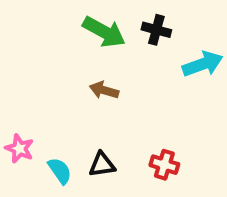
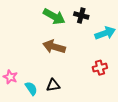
brown arrow: (104, 90) -> (54, 47), size x1.5
red cross: (164, 165) -> (100, 68), moved, turned -32

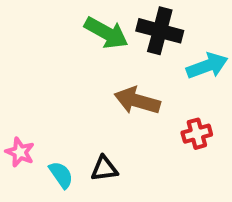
black cross: (81, 15) -> (160, 31), size x1.5
brown arrow: (54, 47) -> (137, 101), moved

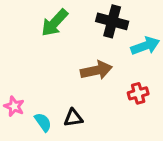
green arrow: (106, 33) -> (55, 23), moved, turned 104
brown arrow: (137, 101) -> (96, 70), turned 152

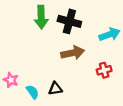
black cross: (112, 21) -> (69, 21), moved
green arrow: (55, 23) -> (41, 17), turned -45

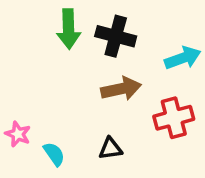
red cross: (104, 70) -> (174, 118), size x1.5
black triangle: (55, 89) -> (110, 149), moved

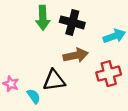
black triangle: (110, 149) -> (54, 80), moved, size x1.5

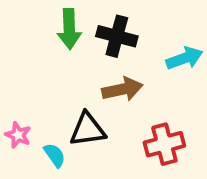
red cross: (109, 74) -> (164, 144), moved

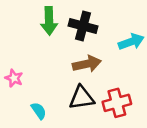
black triangle: (88, 130) -> (82, 98), moved
pink star: (18, 135) -> (14, 78), moved

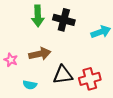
brown arrow: (87, 64) -> (40, 54), moved
cyan semicircle: (39, 111) -> (30, 85), turned 136

